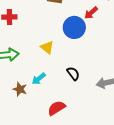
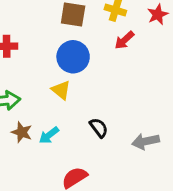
blue circle: (74, 27) -> (73, 57), moved
brown star: (20, 89) -> (22, 132), moved

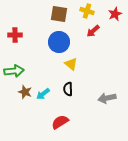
yellow triangle: (61, 90) -> (71, 64), moved
black semicircle: (99, 128) -> (68, 89), moved, turned -144

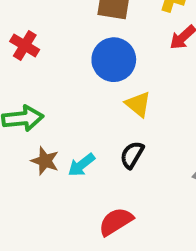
red cross: (15, 35) -> (25, 45), turned 32
black semicircle: (68, 89) -> (132, 155), turned 32

